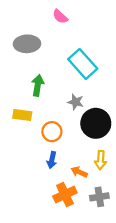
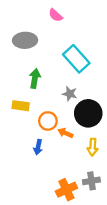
blue arrow: (52, 160) -> (38, 147), moved
orange arrow: (79, 172) -> (65, 133), moved
orange cross: (65, 194) -> (66, 190), moved

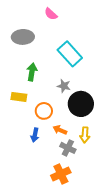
orange arrow: (65, 133) -> (60, 130), moved
gray cross: (91, 181) -> (68, 148), moved, turned 35

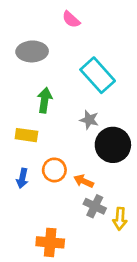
orange circle: (44, 111) -> (54, 170), moved
blue arrow: (35, 135) -> (22, 178), moved
yellow arrow: (85, 135) -> (120, 219), moved
orange cross: (61, 174) -> (50, 242), moved, turned 30

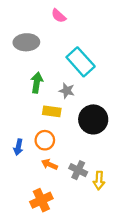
gray star: (89, 120) -> (67, 91), moved
yellow rectangle: (26, 135) -> (52, 111), moved
orange arrow: (84, 181) -> (49, 164), moved
orange cross: (50, 242) -> (41, 200), turned -30

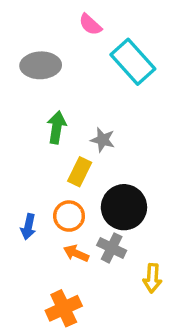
cyan rectangle: (81, 62) -> (133, 62), moved
yellow rectangle: (52, 111) -> (80, 172), turned -72
black circle: (93, 119) -> (124, 207), moved
gray cross: (78, 170) -> (112, 248), moved

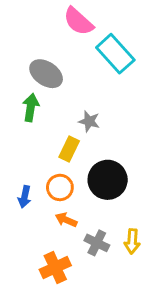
pink semicircle: (90, 25) -> (78, 21), size x1.5
gray ellipse: (41, 65) -> (46, 74), moved, turned 36
green arrow: (57, 127) -> (31, 108), moved
gray cross: (112, 248) -> (97, 243), moved

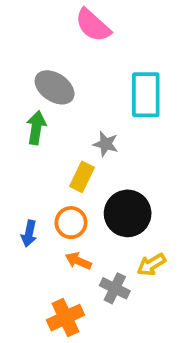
cyan rectangle: (115, 54) -> (146, 95), moved, turned 42
yellow arrow: (132, 241) -> (151, 265), moved, turned 55

